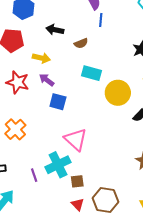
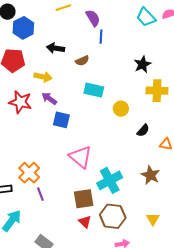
yellow circle: (118, 93) -> (121, 109), size x0.6
orange cross: (15, 129) -> (29, 173), moved
cyan cross: (58, 165) -> (110, 180), moved
brown square: (77, 181) -> (84, 199), size x1.5

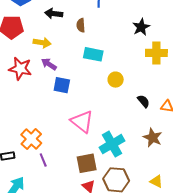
brown semicircle: (82, 61) -> (81, 25), turned 112
yellow circle: (121, 109) -> (116, 80), moved
black semicircle: (143, 130) -> (143, 101), moved, turned -80
yellow triangle: (153, 219) -> (156, 181), turned -32

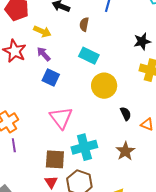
yellow circle: (116, 80) -> (104, 86), size x1.6

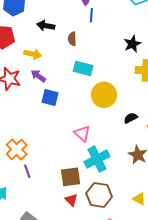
black semicircle: (126, 114) -> (131, 118), turned -80
pink triangle: (61, 118) -> (82, 133), moved, size x0.7

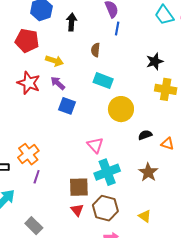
black arrow: (46, 26) -> (72, 22), moved, turned 78
purple line: (27, 171) -> (37, 177), turned 32

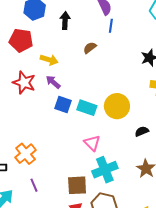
brown semicircle: (95, 50) -> (90, 48), turned 48
cyan rectangle: (103, 81) -> (87, 108), moved
purple line: (37, 177) -> (34, 185), moved, turned -40

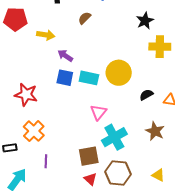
purple arrow: (53, 82) -> (65, 56), moved
red star: (24, 83) -> (26, 95), moved
pink triangle: (92, 143) -> (98, 112), turned 30
purple line: (34, 185) -> (46, 161), turned 32

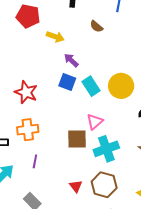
brown semicircle: (85, 18) -> (96, 26), turned -104
cyan rectangle: (89, 78) -> (91, 86), turned 36
orange cross: (34, 131) -> (28, 130), turned 30
brown square: (89, 156) -> (77, 139), moved

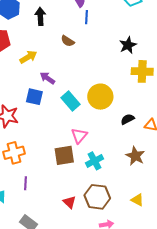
yellow arrow: (55, 37) -> (28, 57), turned -42
blue square: (67, 82) -> (34, 97), moved
cyan cross: (106, 149) -> (94, 161), size x0.7

